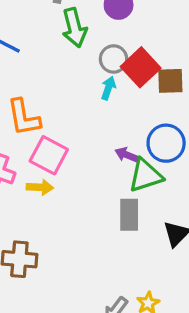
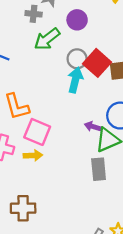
green arrow: (74, 28) -> (47, 39), turned 72
cyan arrow: (108, 88) -> (75, 80), size x1.5

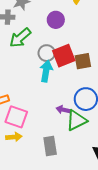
purple circle: (77, 20) -> (56, 20), moved
red square: (97, 63) -> (64, 56), turned 30
gray rectangle: (99, 169) -> (50, 146), moved

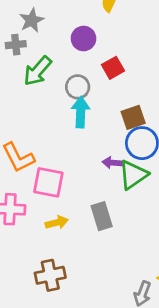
red square: (64, 56) -> (113, 68), moved, size x0.7
brown square: (83, 61) -> (133, 117), moved
yellow arrow: (14, 137) -> (57, 223), moved

